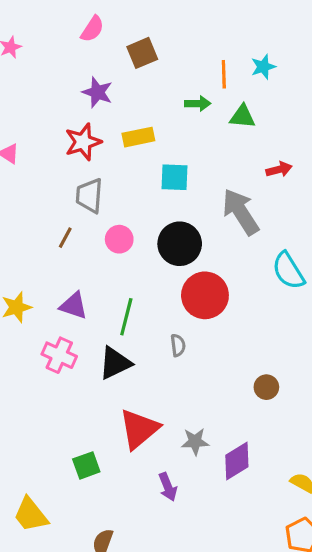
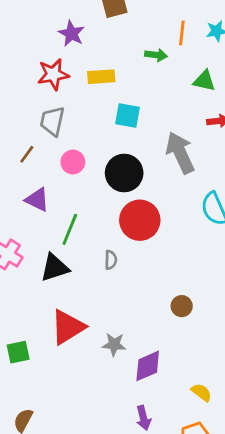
green triangle: (243, 117) -> (204, 81), moved
purple triangle: (74, 306) -> (37, 200), moved
purple arrow: (168, 487) -> (143, 418), moved

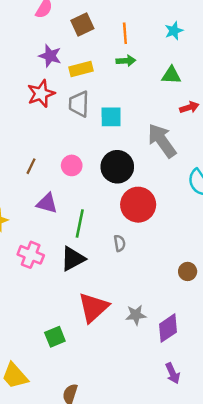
orange line: (182, 33) -> (125, 33), moved
yellow rectangle: (101, 77) -> (81, 69), moved
gray trapezoid: (52, 121) -> (79, 104), moved

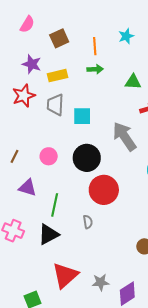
cyan star: (174, 31) -> (126, 36), moved

